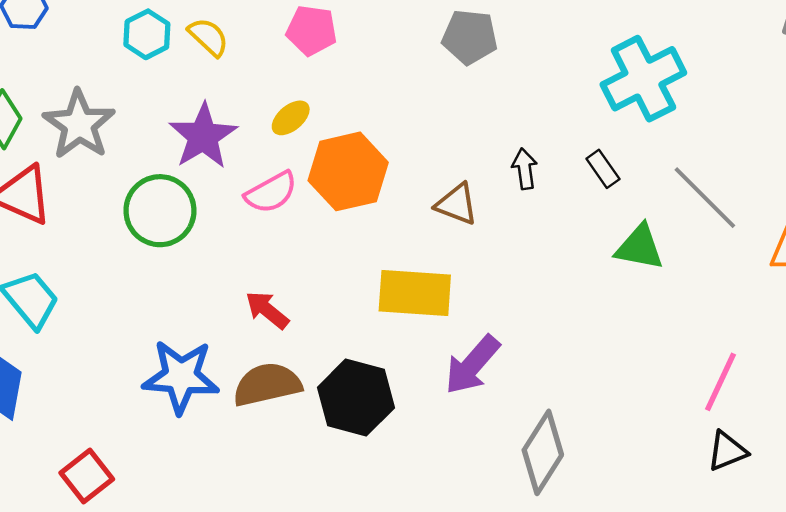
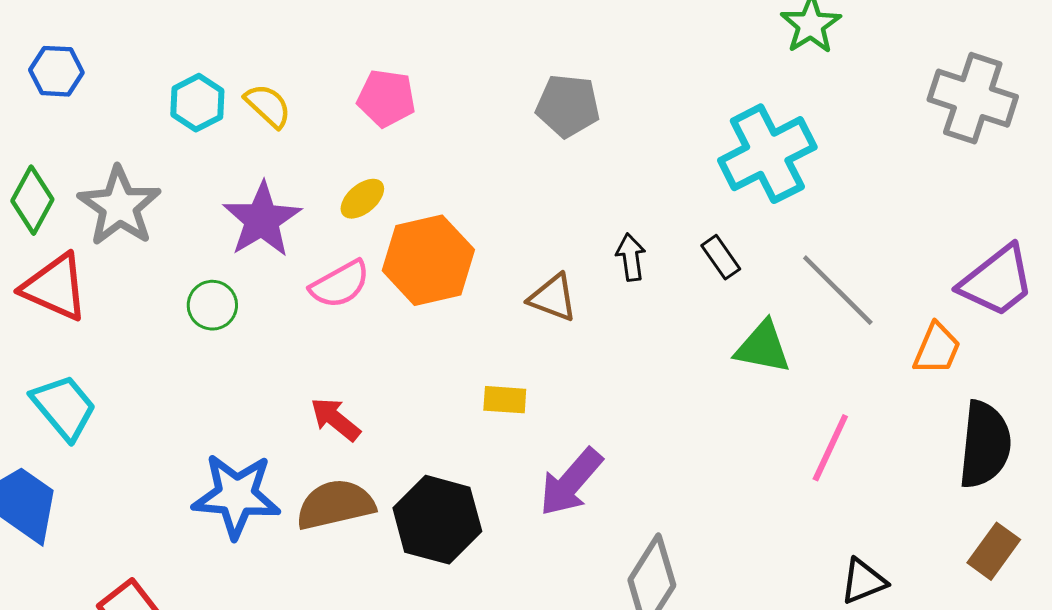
green circle: (160, 211) -> (212, 305), size x0.6
yellow rectangle: (415, 293) -> (505, 400), size x0.5
pink line: (721, 382) -> (830, 448), moved

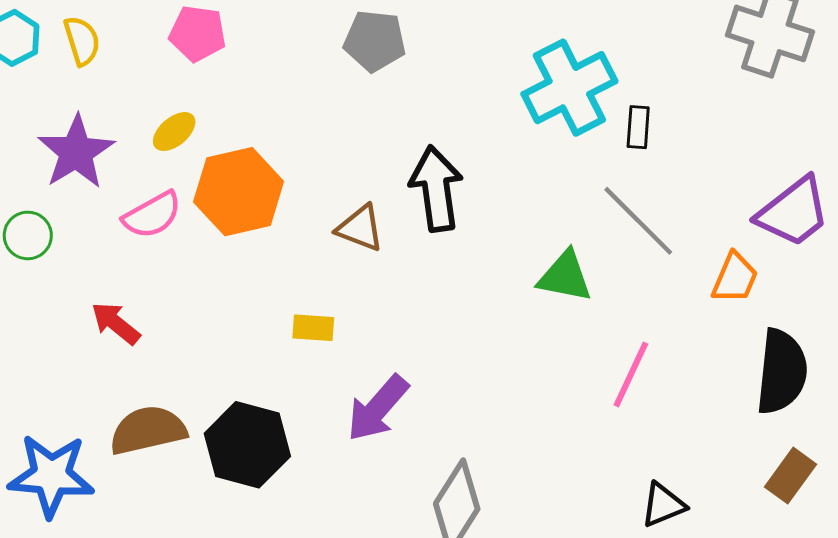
yellow semicircle: (268, 106) -> (82, 41), turned 30
black arrow: (631, 257) -> (436, 189), size x1.8
black rectangle: (721, 257) -> (638, 127), moved, turned 39
red arrow: (335, 419) -> (116, 323), moved
blue star: (236, 496) -> (51, 476), moved

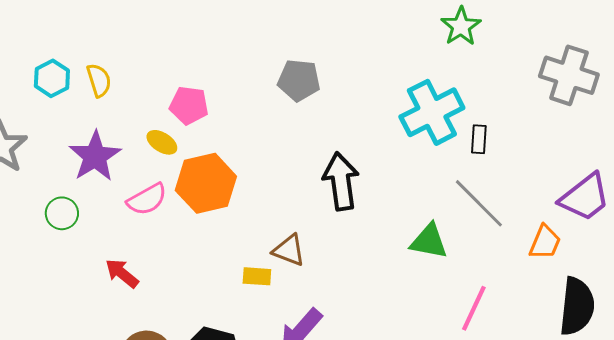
pink pentagon: (198, 33) -> (189, 105), moved
yellow ellipse: (174, 132) -> (162, 142), turned 72
brown triangle: (360, 228) -> (289, 250), moved

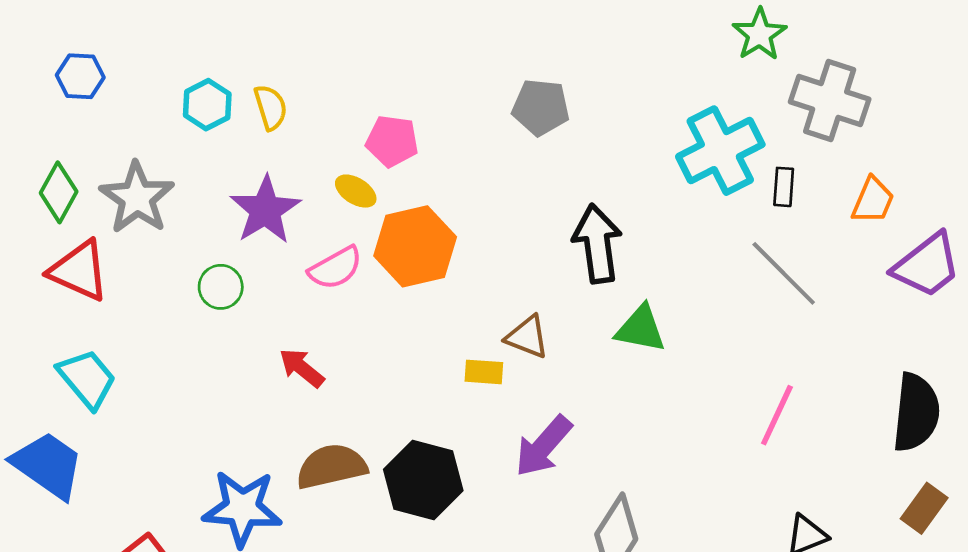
gray cross: (569, 75) -> (830, 101), moved
green triangle: (429, 241) -> (641, 329), moved
orange trapezoid: (545, 242) -> (873, 200), moved

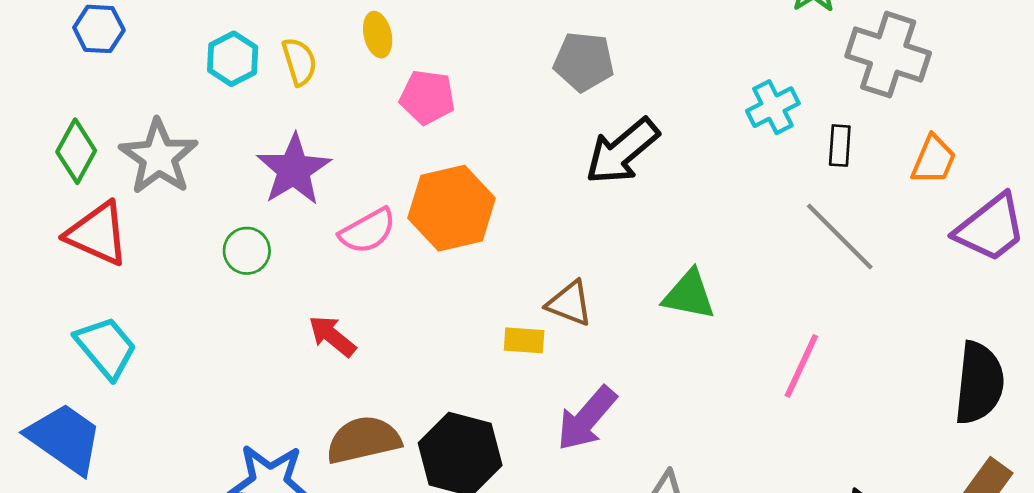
cyan cross: (720, 151) -> (773, 107), size x0.6
yellow ellipse: (356, 191) -> (378, 35), moved, turned 45
black arrow: (597, 244) -> (622, 151), moved, turned -122
pink line: (777, 415) -> (801, 366), moved

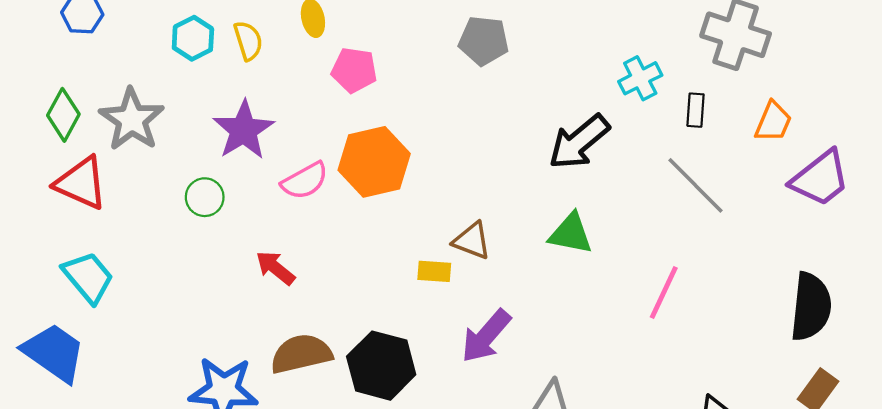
black arrow: (622, 151) -> (579, 142), moved

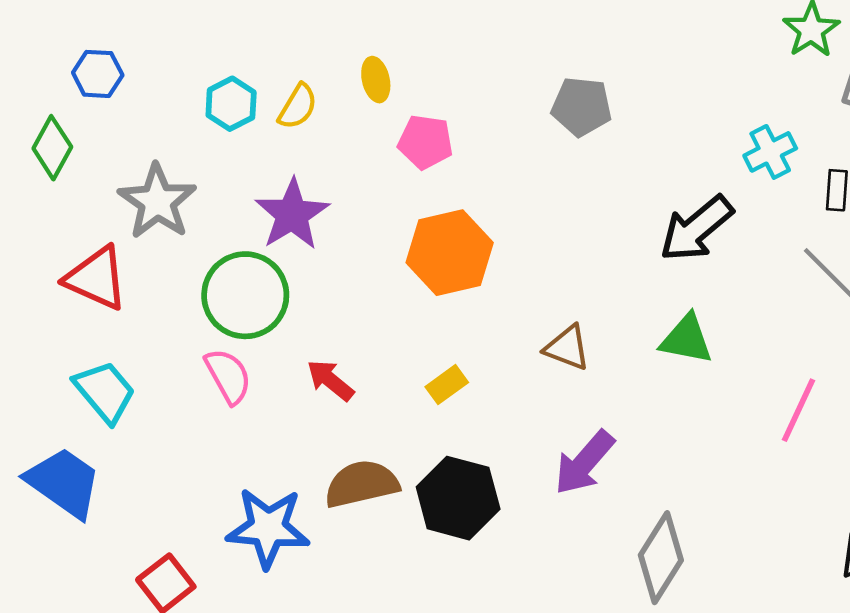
yellow semicircle: (248, 41) -> (298, 107), turned 48
green diamond: (63, 115) -> (52, 148), moved
pink semicircle: (305, 181) -> (228, 376), moved, turned -90
green circle: (205, 197) -> (245, 295), size x1.8
yellow rectangle: (434, 271) -> (447, 385), moved, turned -40

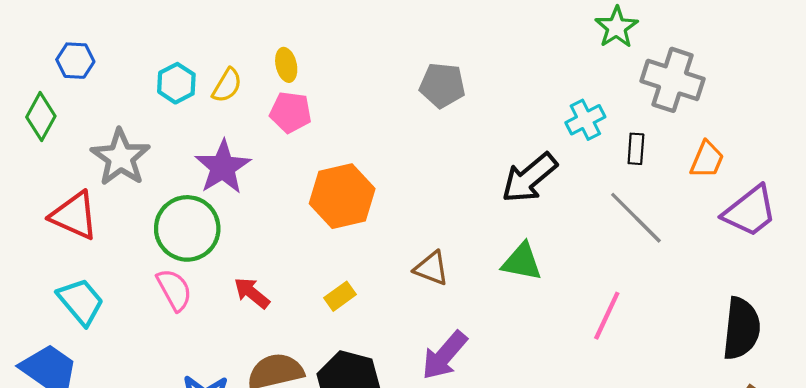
pink pentagon: (425, 142) -> (291, 112), moved

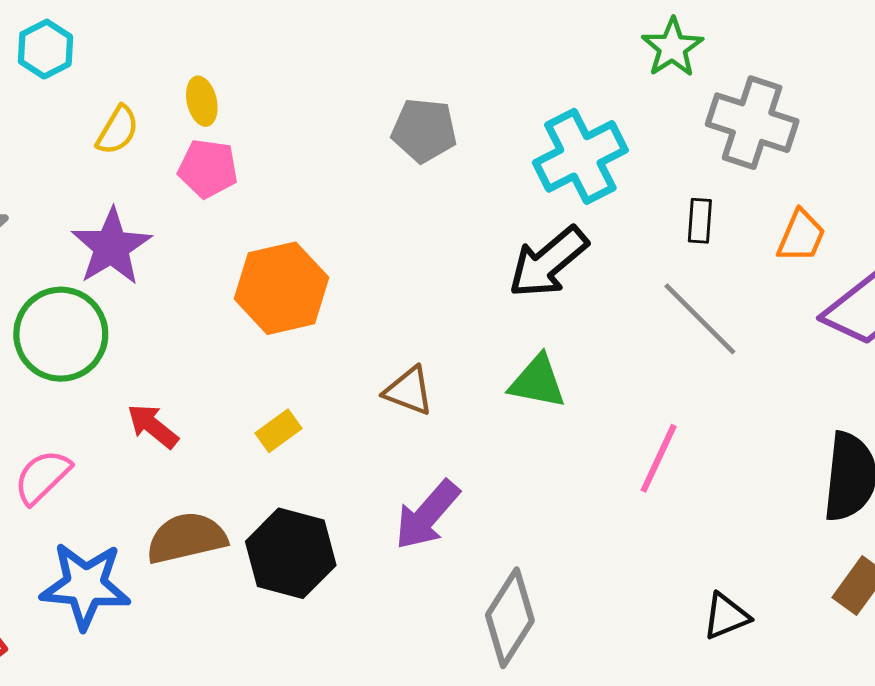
cyan hexagon: (176, 83) -> (45, 49), moved
cyan cross: (585, 120) -> (580, 156), moved, size x1.6
pink semicircle: (174, 290) -> (42, 477), moved, turned -105

